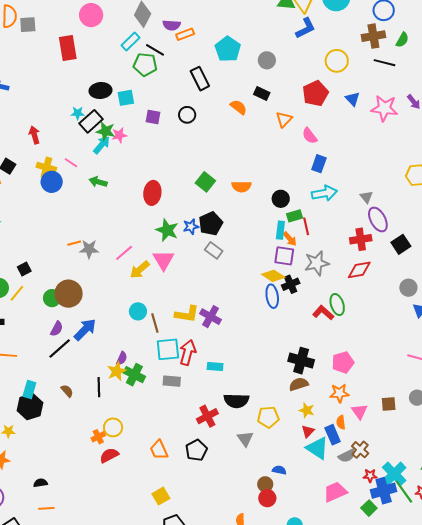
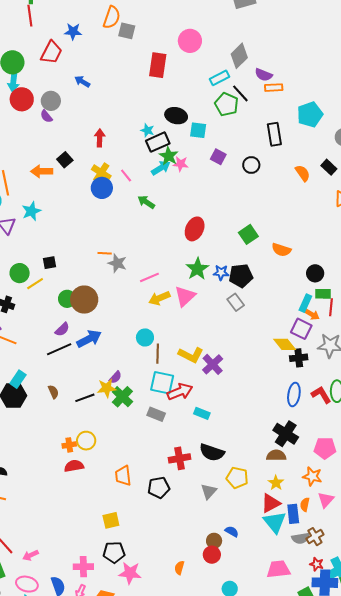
orange arrow: (290, 239) -> (312, 314), turned -35
blue ellipse: (272, 296) -> (294, 394), moved
red arrow: (188, 352) -> (180, 392), turned 35
black line: (99, 387) -> (85, 398), turned 54
red triangle: (308, 431) -> (271, 503), size x1.5

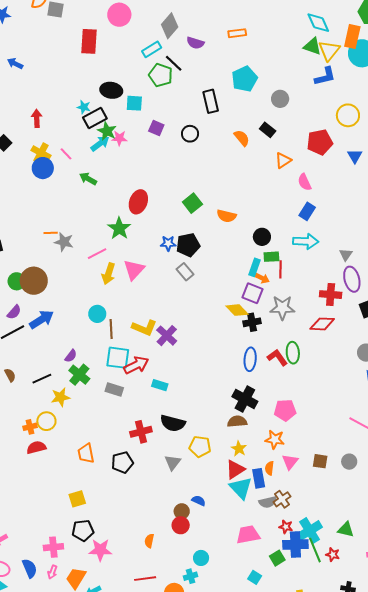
orange rectangle: (274, 88) -> (237, 33), moved
green star: (197, 269) -> (119, 228), moved
yellow arrow: (159, 298) -> (109, 274), turned -45
yellow star: (107, 388) -> (60, 397), moved

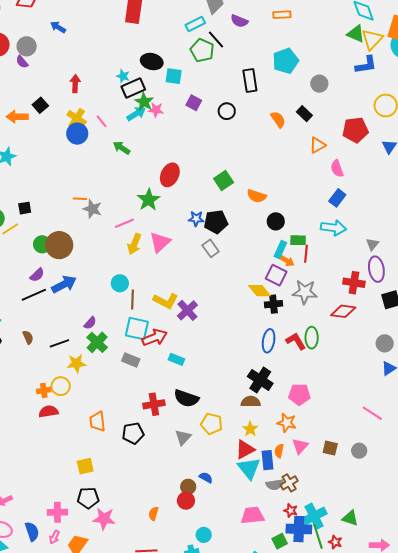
black circle: (262, 237) -> (276, 221), moved

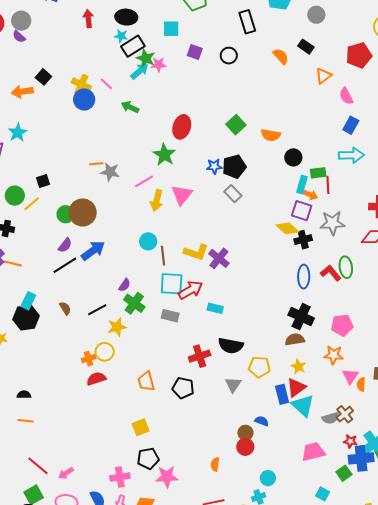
black ellipse: (152, 62) -> (126, 17), moved
red arrow: (75, 84) -> (88, 19), moved
black pentagon: (133, 433) -> (183, 388), turned 30
orange semicircle: (279, 451) -> (361, 384), moved
blue rectangle: (267, 460) -> (282, 394), moved

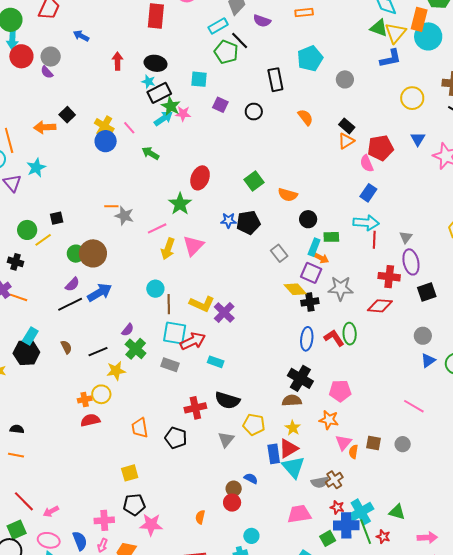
black rectangle: (306, 47) -> (347, 126), moved
red pentagon: (359, 55) -> (381, 148), moved
red line: (328, 185) -> (374, 240), moved
gray rectangle: (233, 194) -> (279, 253), moved

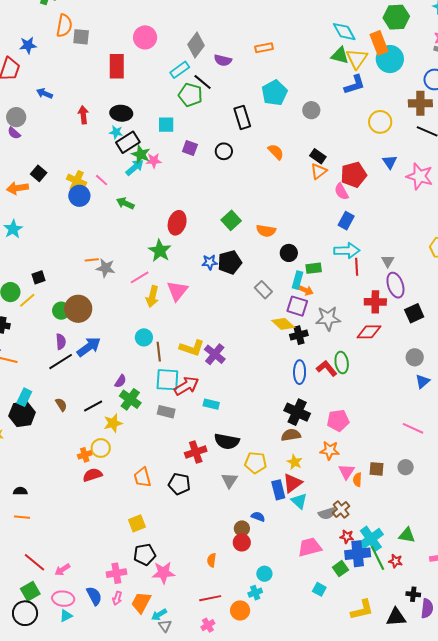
orange rectangle: (419, 19) -> (379, 43), turned -30
purple semicircle: (72, 284) -> (61, 342), turned -42
cyan triangle: (293, 467) -> (299, 501), size x0.7

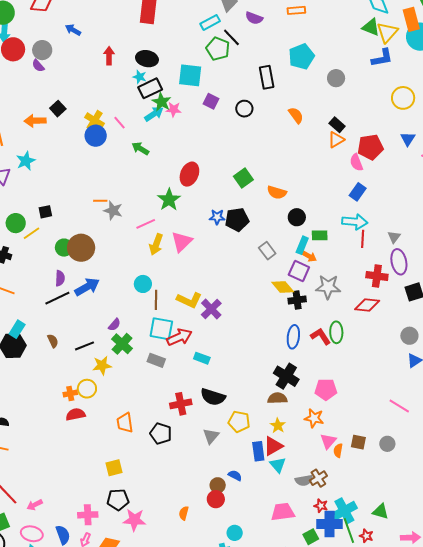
cyan square: (166, 125) -> (190, 75), size x1.4

